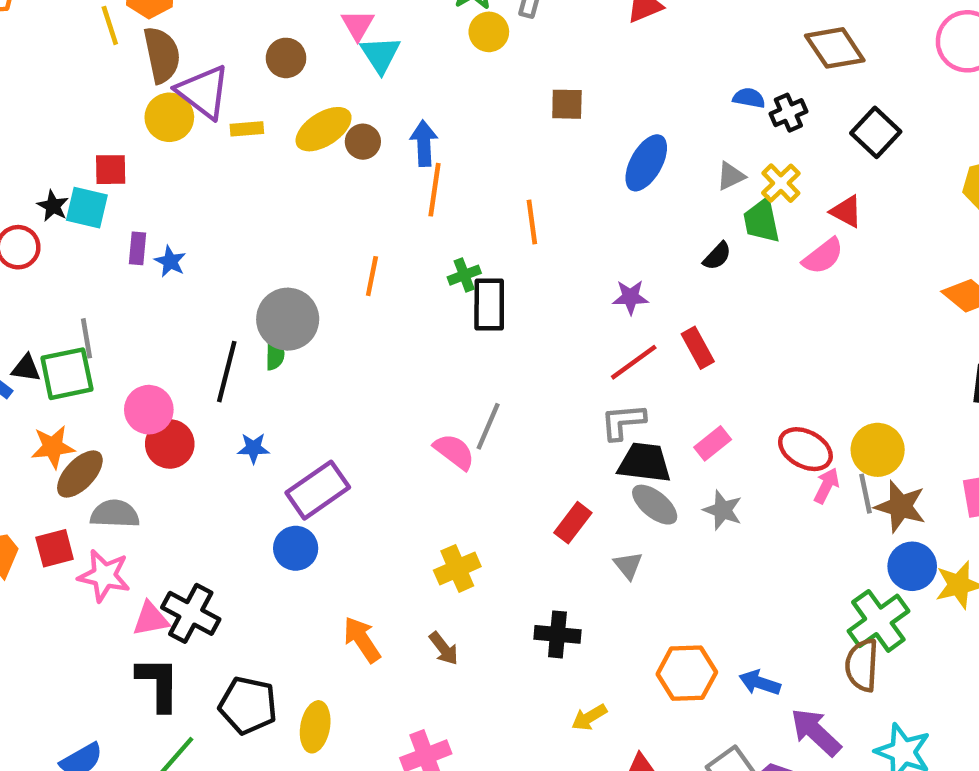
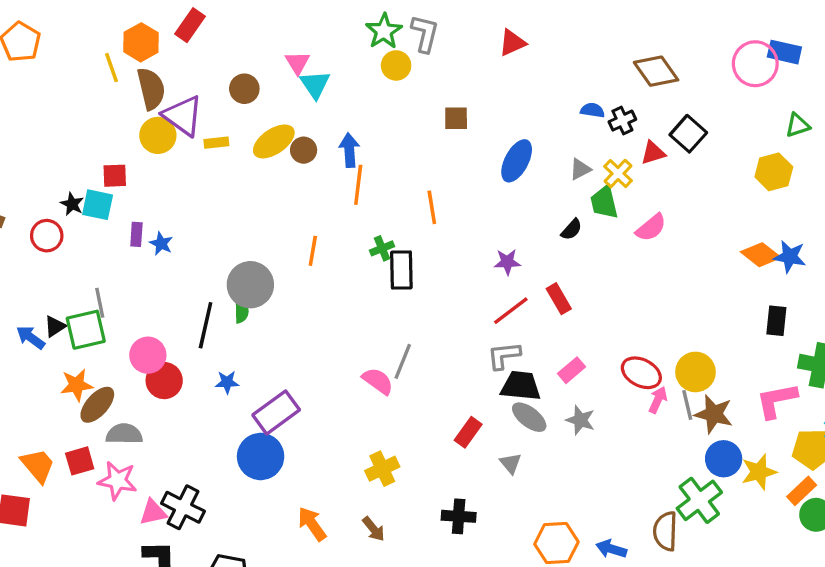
red triangle: (846, 211) -> (653, 153), moved, turned -44
black triangle: (26, 368) -> (55, 326), turned -40
blue circle: (296, 548) -> (261, 456), size x1.4
brown semicircle: (862, 665) -> (665, 531), moved

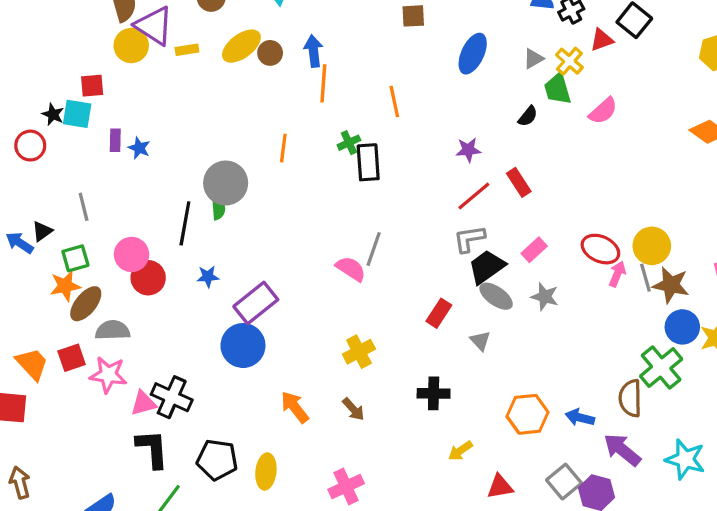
green square: (86, 330) -> (75, 258), moved, size x0.7
black trapezoid: (521, 386) -> (487, 267), turned -39

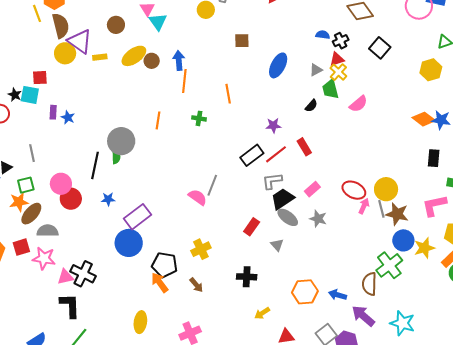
red triangle: (602, 40) -> (337, 59), moved
green cross: (349, 143) -> (199, 118), turned 32
black rectangle: (368, 162) -> (252, 155), moved, turned 55
black pentagon: (217, 460) -> (165, 265), moved

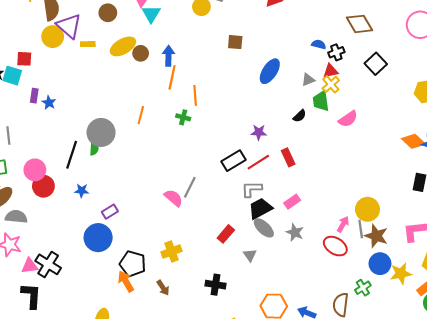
orange line: (228, 94) -> (195, 95), moved
red ellipse: (354, 190) -> (335, 246), moved
purple rectangle: (138, 217) -> (110, 212), size x0.6
green cross: (389, 265) -> (363, 288), size x0.6

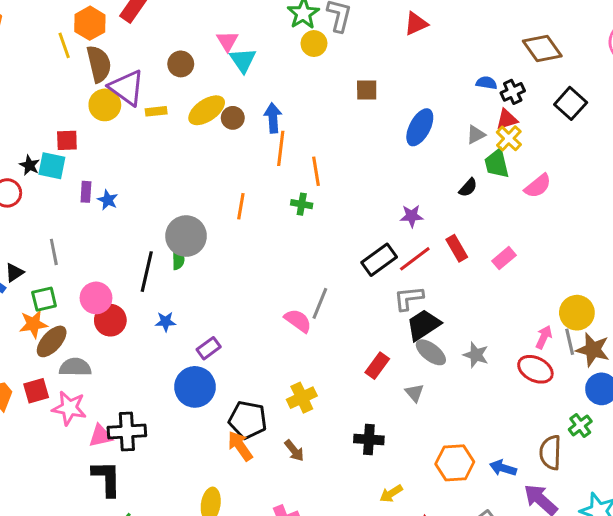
pink rectangle: (292, 202) -> (504, 258), moved
black cross: (48, 264) -> (127, 432), turned -30

